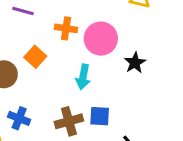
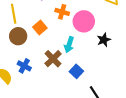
blue square: (100, 116) -> (76, 71), turned 32
brown cross: (69, 121) -> (53, 59), moved, turned -36

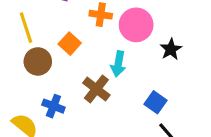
blue square: (76, 71) -> (156, 102), moved

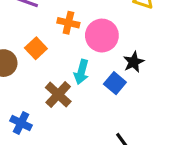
blue square: (156, 102) -> (115, 83), moved
blue cross: (53, 106) -> (21, 123), moved

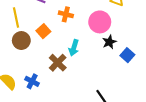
pink circle: (102, 36) -> (100, 22), moved
blue square: (115, 83) -> (127, 55), moved

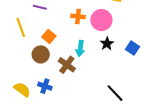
orange cross: (66, 14) -> (78, 16), moved
brown circle: (21, 41) -> (41, 54), moved
black star: (109, 42) -> (107, 44), moved

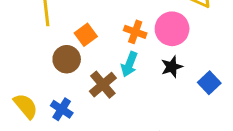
orange cross: (78, 16) -> (135, 32), moved

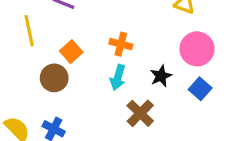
pink circle: (172, 29) -> (197, 49), moved
brown cross: (103, 85) -> (140, 113), moved

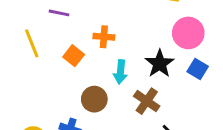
orange cross: (121, 44) -> (104, 37), moved
black star: (161, 76) -> (160, 64), size x1.4
brown circle: (54, 78) -> (94, 99), moved

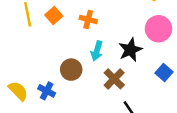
orange square: (74, 56) -> (54, 15), moved
blue square: (198, 69) -> (164, 72), moved

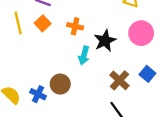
black star: (130, 50) -> (105, 41), moved
brown circle: (71, 70) -> (60, 84), moved
brown cross: (114, 79) -> (119, 80), moved

